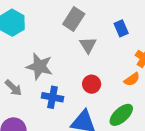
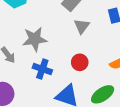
gray star: (39, 66) -> (35, 39), turned -30

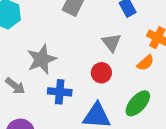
gray triangle: (82, 26) -> (111, 43), moved

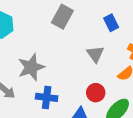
red circle: (101, 73) -> (96, 93), moved

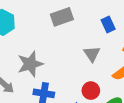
gray rectangle: (62, 17) -> (62, 17), turned 40

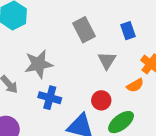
gray rectangle: (62, 17) -> (84, 30), moved, turned 75

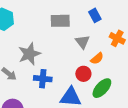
gray rectangle: (84, 30) -> (60, 21), turned -54
orange semicircle: (135, 85) -> (97, 58), moved

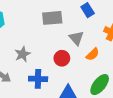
gray star: (29, 54) -> (23, 54), size x0.7
red circle: (83, 74) -> (62, 58), moved

